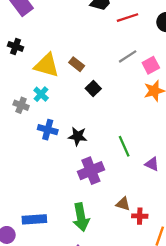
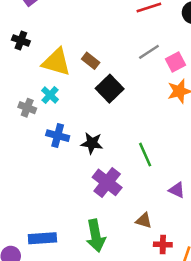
black square: (93, 89) -> (110, 89), size x1.5
purple triangle: (152, 164) -> (177, 190), moved
purple cross: (91, 171) -> (107, 182), turned -30
red cross: (140, 216) -> (163, 245), moved

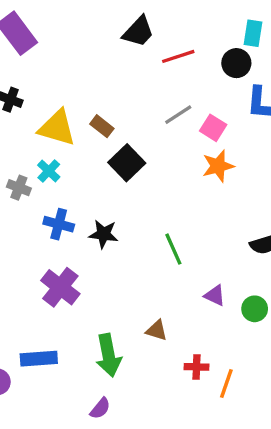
pink square: (176, 62) -> (213, 128), turned -30
purple cross: (107, 182) -> (60, 287), moved
brown triangle: (144, 220) -> (157, 330), moved

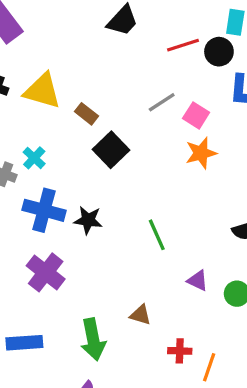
red line: (178, 56) -> (183, 45), moved
yellow triangle: (57, 128) -> (42, 91), moved
blue cross: (59, 224) -> (44, 210), size x1.4

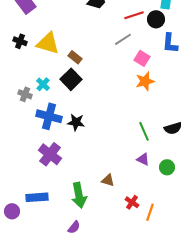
gray line: (162, 102) -> (123, 39), moved
black square: (111, 150) -> (71, 79), moved
green line: (157, 235) -> (144, 131), moved
red cross: (180, 351) -> (132, 202), turned 32

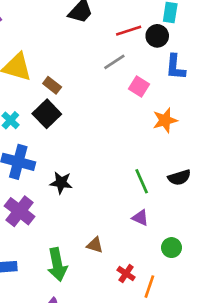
orange star: (145, 81) -> (165, 120), moved
black star: (76, 122) -> (61, 183), moved
green circle: (167, 167) -> (171, 248), moved

